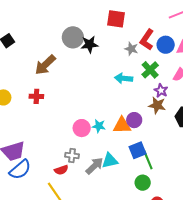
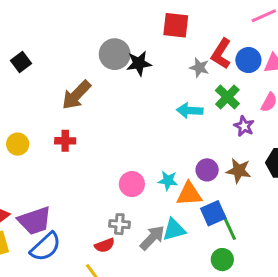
brown star: (157, 105) -> (239, 171), moved
orange triangle: (122, 125) -> (189, 194), moved
cyan star: (99, 126) -> (168, 181), moved

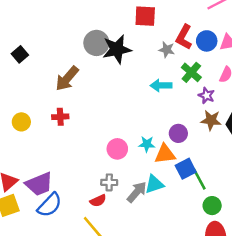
black star: (139, 63) -> (117, 49), size x1.4
brown star: (239, 171) -> (211, 120), moved
green circle: (222, 260) -> (212, 206), moved

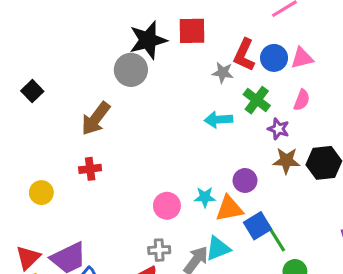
black star: (117, 49) -> (148, 40), moved
yellow circle: (21, 122) -> (41, 193), moved

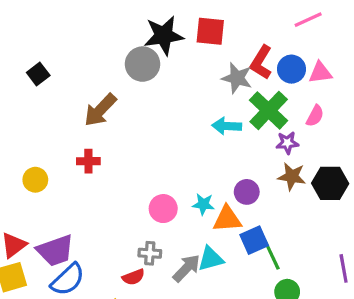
gray star: (223, 73) -> (237, 78), size x1.4
green cross: (257, 100) -> (269, 110), size x1.4
purple star: (278, 129) -> (287, 143), turned -30

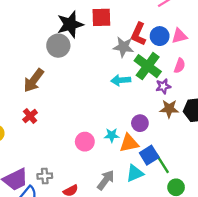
red cross: (88, 161) -> (30, 116), turned -32
gray cross: (150, 253) -> (45, 176), moved
cyan triangle: (211, 259) -> (135, 173), moved

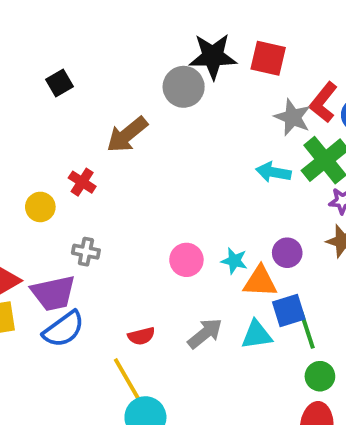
red cross: (30, 116) -> (82, 182), moved, turned -32
gray cross: (45, 176) -> (86, 252), moved

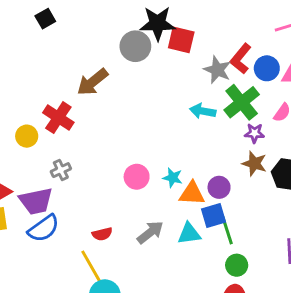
red square: (268, 58) -> (181, 40), moved
black square: (59, 83) -> (45, 19), moved
red cross: (82, 182) -> (58, 118), size x1.5
gray cross: (86, 252) -> (61, 170), turned -36
purple circle: (287, 253) -> (219, 187), moved

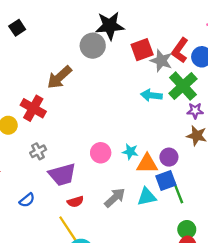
red square: (181, 40) -> (142, 50), moved, turned -30
purple trapezoid: (36, 201) -> (62, 175), moved
blue semicircle: (44, 228) -> (27, 200), size x0.6
green circle: (237, 265) -> (187, 230), moved

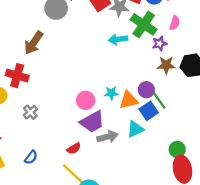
purple trapezoid: (62, 175) -> (92, 122), moved
green line: (178, 192) -> (159, 100), moved
gray arrow: (115, 198) -> (107, 137), turned 42

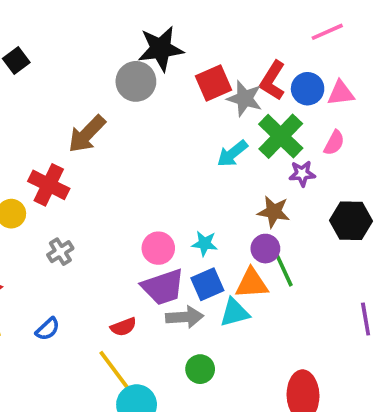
cyan arrow: (118, 39) -> (232, 154), turned -42
brown star: (166, 65) -> (274, 212), moved
orange triangle: (129, 100) -> (252, 283), moved
blue square: (149, 111) -> (207, 284), moved
green circle: (177, 149) -> (200, 369), moved

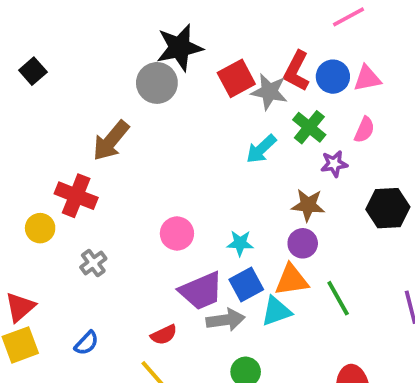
green cross: (281, 136) -> (309, 127), size x0.7
pink circle: (158, 248) -> (177, 234), moved
green line: (283, 269) -> (338, 298), moved

